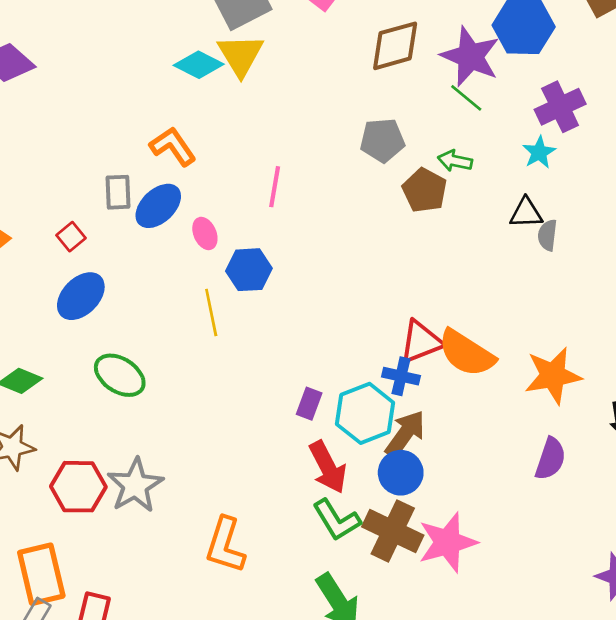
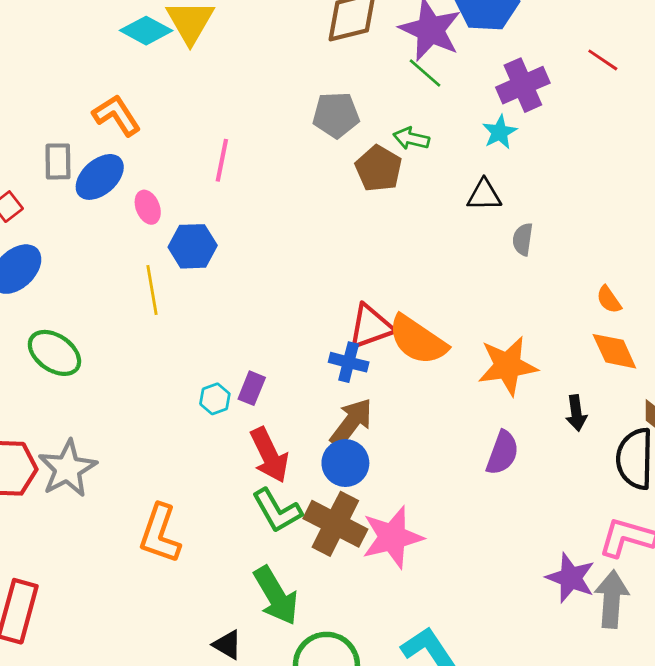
gray semicircle: (547, 235) -> (523, 239), moved
cyan hexagon: (365, 413) -> (215, 399), moved, size x0.5

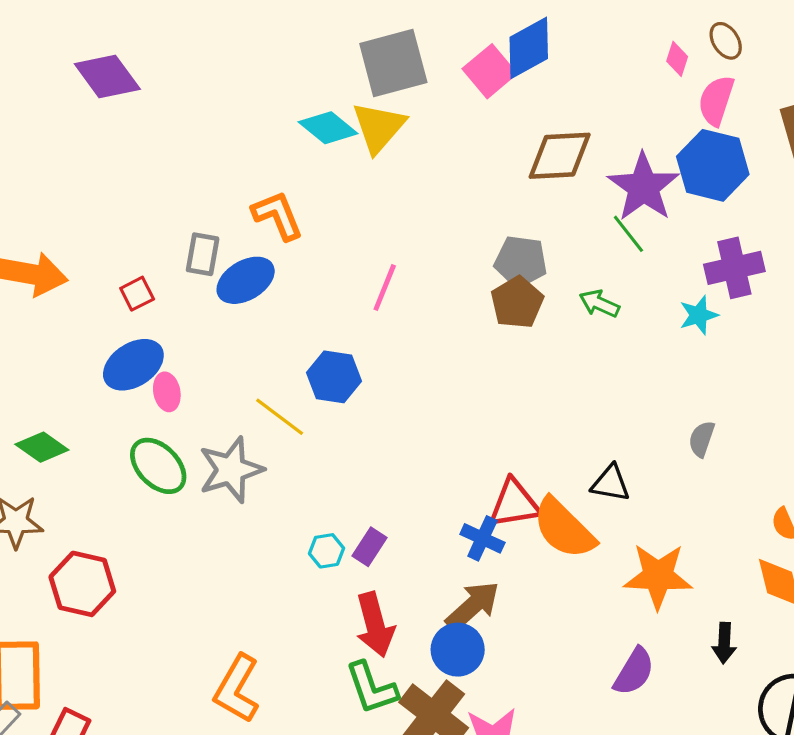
brown pentagon: (379, 168) -> (517, 302), moved
black triangle: (484, 195) -> (611, 483), moved
pink ellipse: (148, 207) -> (167, 392), moved
yellow line: (152, 290) -> (280, 417), turned -54
gray star: (67, 469) -> (231, 470), moved

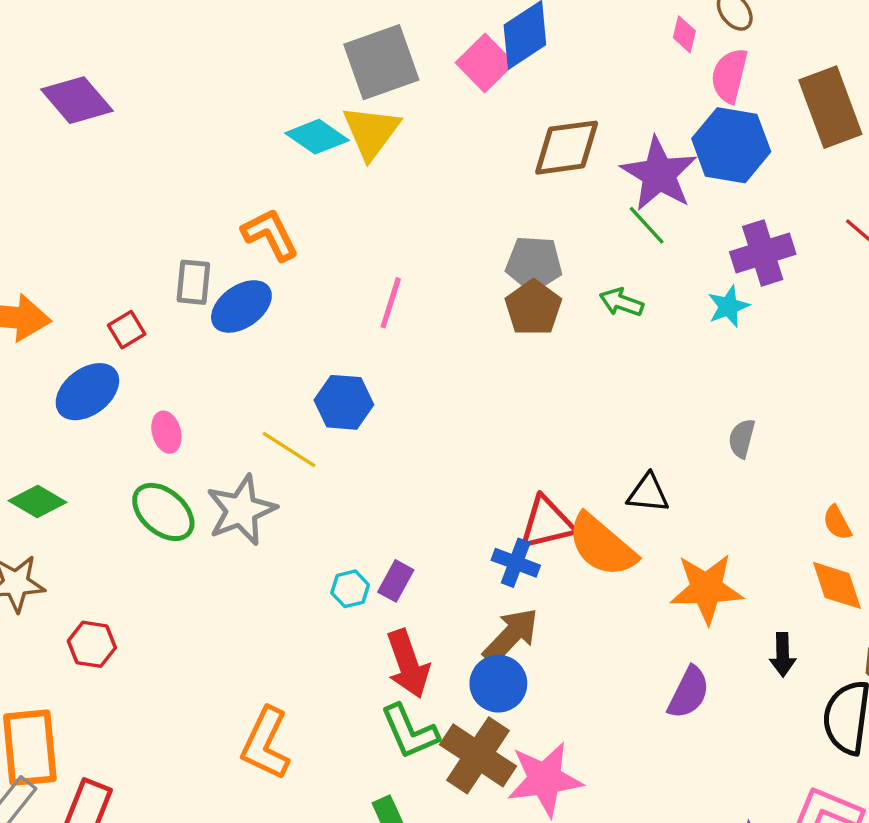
blue ellipse: (133, 365) -> (87, 392), moved
red hexagon: (82, 584) -> (92, 644), size x0.7

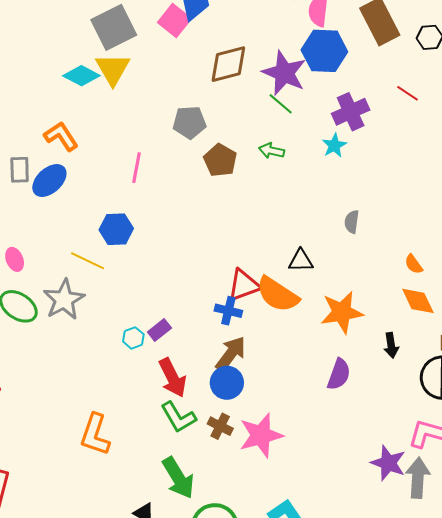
gray pentagon: (534, 264) -> (189, 122), moved
purple rectangle: (396, 581) -> (159, 330), turned 30
brown cross: (478, 755) -> (220, 426), size x0.6

